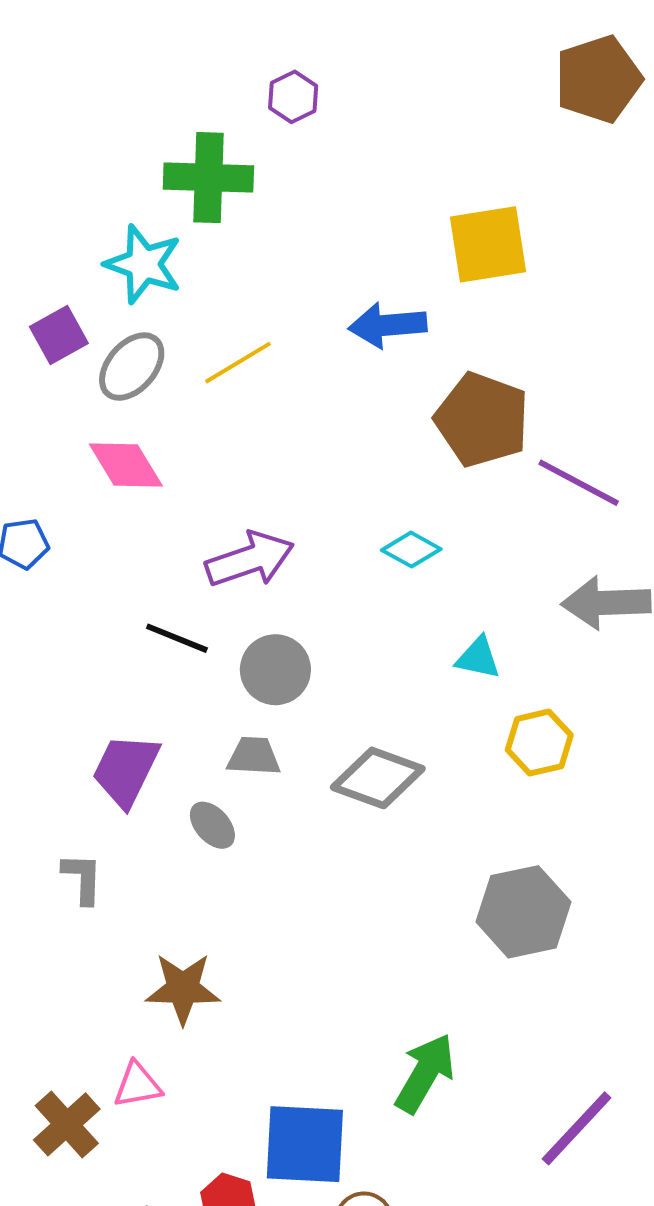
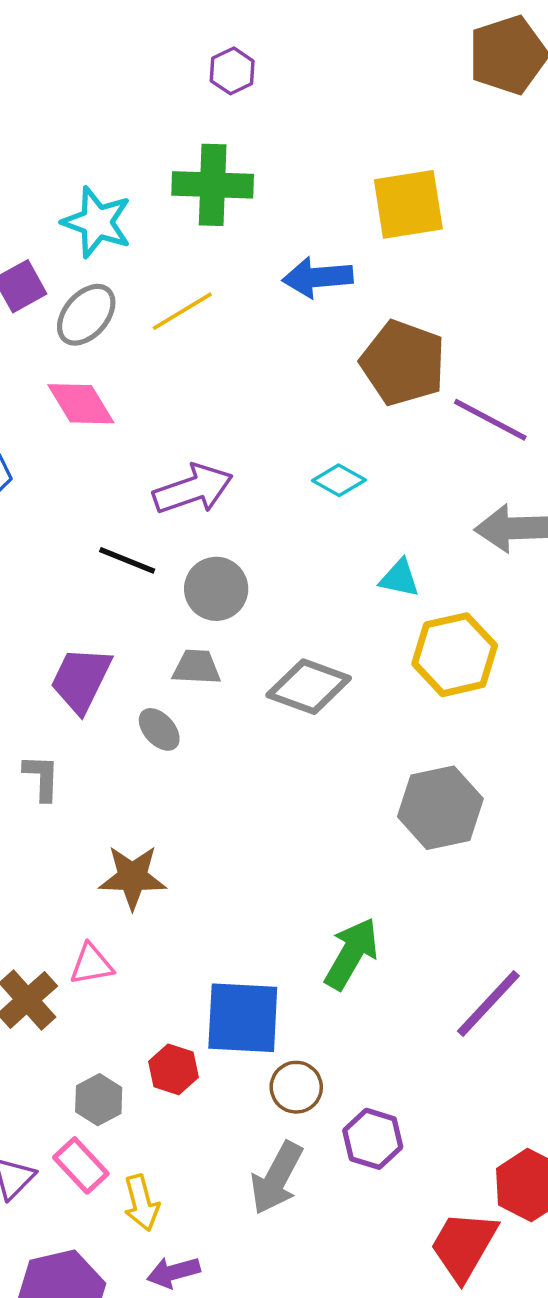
green cross: (208, 178) -> (213, 185), moved
yellow hexagon: (539, 743) -> (455, 655), size x1.4

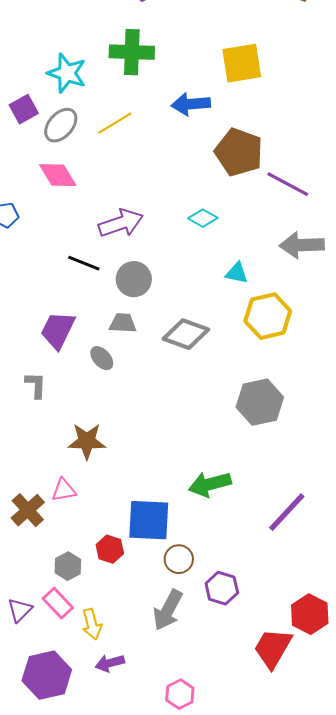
green arrow: (351, 954) -> (210, 484), turned -135

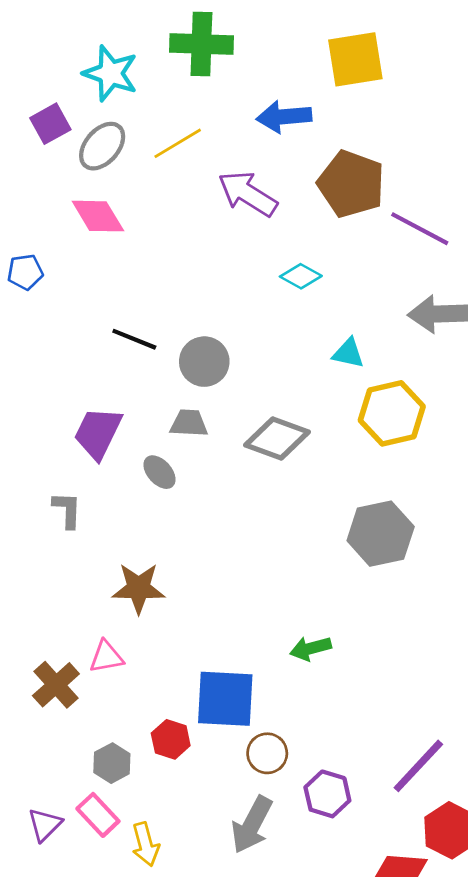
purple arrow: (121, 223) -> (248, 194), moved, turned -129
green arrow: (210, 484) -> (311, 648), size x0.7
purple line: (287, 512) -> (418, 766), moved

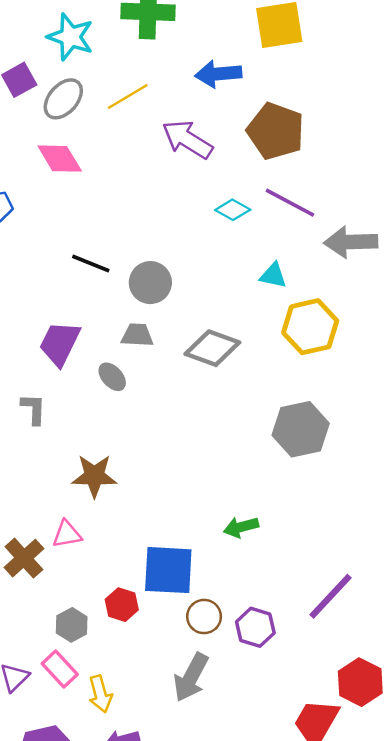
purple line: (420, 229) -> (290, 203), moved
purple line: (418, 766) -> (330, 596), moved
purple hexagon: (327, 794) -> (255, 627), moved

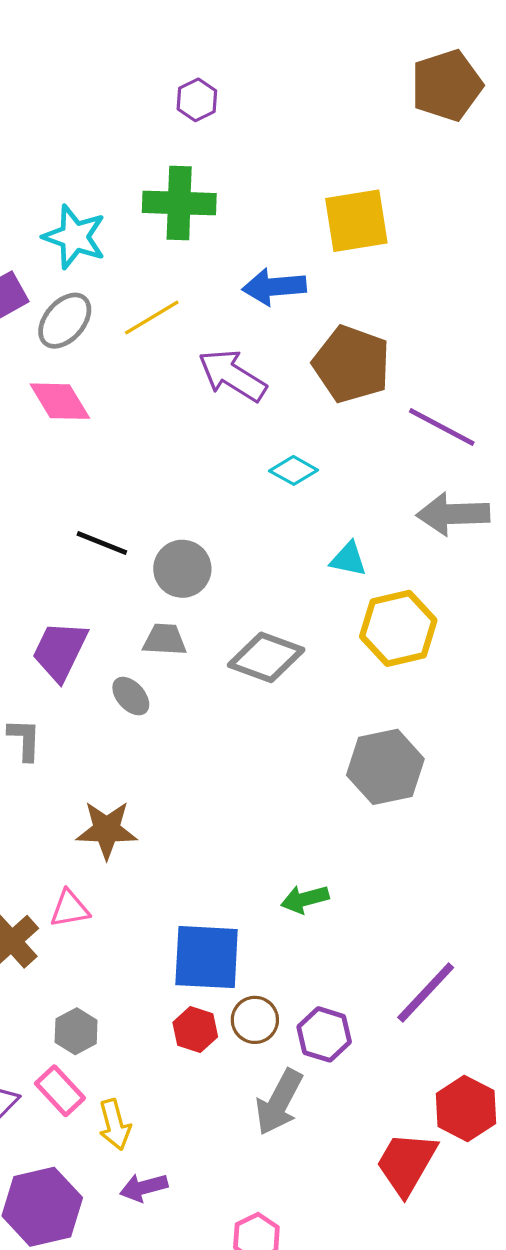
purple line: (290, 203) -> (442, 427), moved
red hexagon: (122, 605) -> (195, 1030), moved
gray arrow: (191, 677) -> (279, 1102), moved

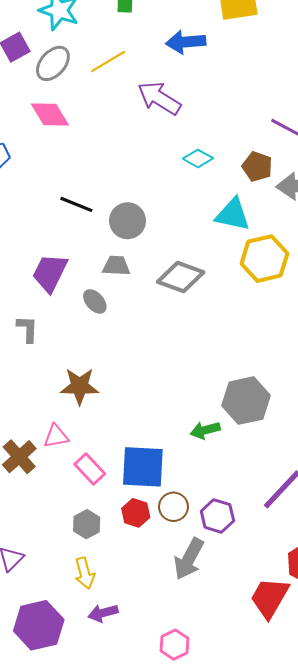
brown pentagon: (352, 364) -> (257, 167), moved, size x0.6
cyan triangle: (348, 559) -> (233, 215), size x1.5
gray hexagon: (385, 767) -> (246, 401), moved
gray hexagon: (76, 1031) -> (87, 524), moved
pink rectangle: (60, 1091) -> (90, 469), moved

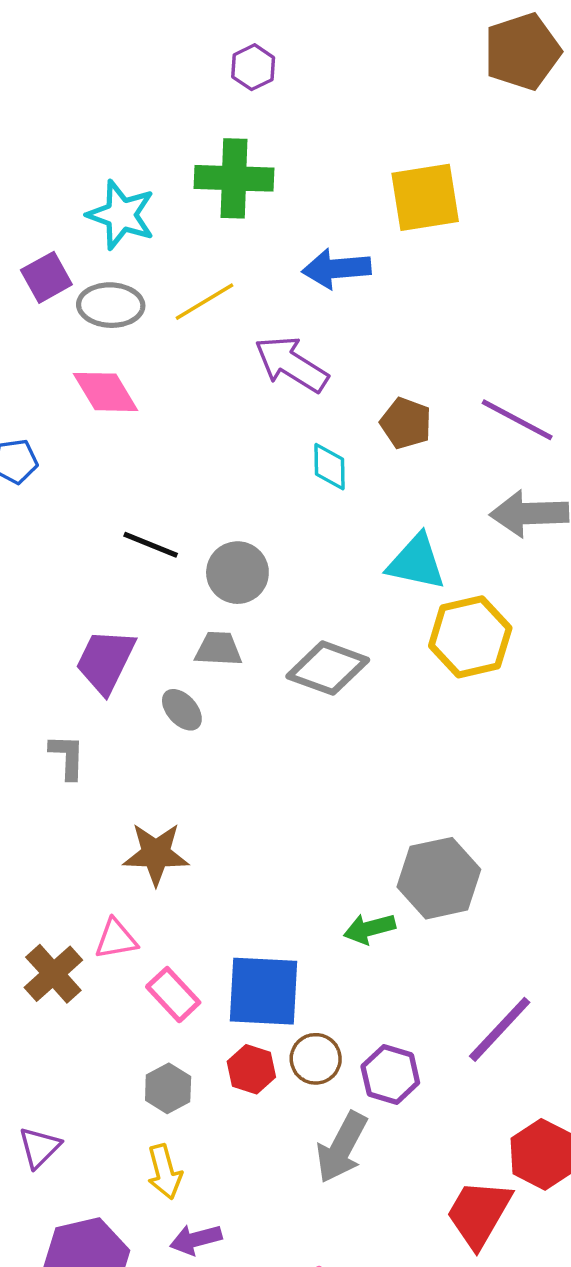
gray ellipse: (53, 63) -> (111, 305), turned 51
cyan diamond: (198, 158) -> (330, 467), moved, turned 60
brown pentagon: (257, 167) -> (406, 423), moved

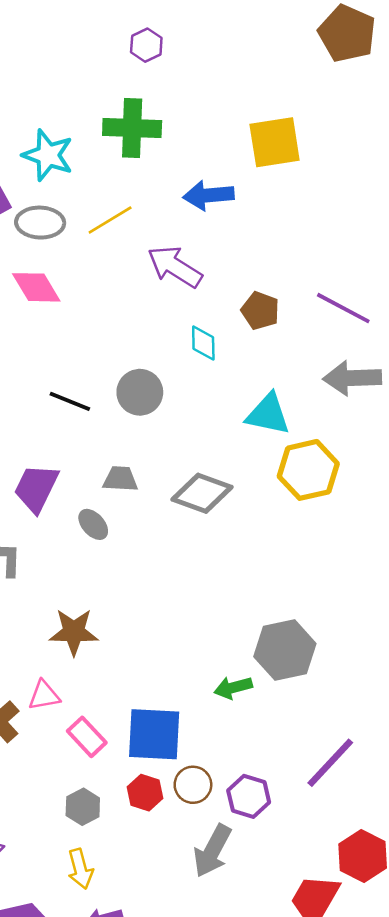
brown pentagon: (522, 52) -> (347, 33), turned -30
gray circle: (237, 573) -> (140, 392), moved

